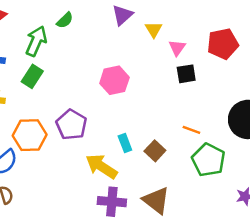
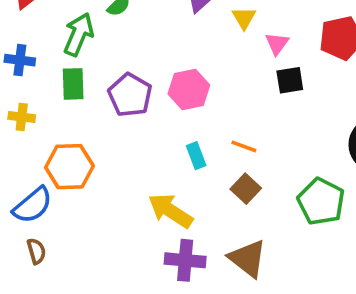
green rectangle: (32, 76) -> (73, 84), turned -35
purple pentagon: (71, 125) -> (130, 95), moved
orange line: (191, 130) -> (244, 146), moved
cyan rectangle: (125, 143) -> (196, 156), moved

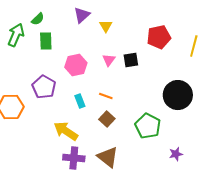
pink triangle: (277, 44) -> (109, 60), moved
green rectangle: (73, 84) -> (46, 41), moved
purple pentagon: (130, 95) -> (44, 87), moved

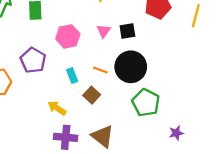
black circle: (178, 95) -> (131, 67), moved
brown square: (107, 119) -> (92, 95), moved
yellow arrow: (66, 131) -> (57, 108), size x0.7

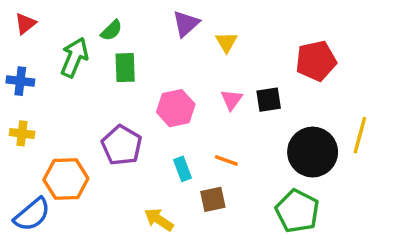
yellow line: (196, 16) -> (360, 135), moved
black circle: (131, 67) -> (313, 152), moved
brown square: (92, 95) -> (213, 199), turned 35

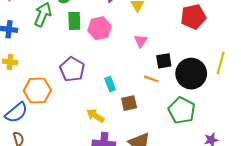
black square: (269, 100) -> (164, 61), moved
pink hexagon: (176, 108) -> (100, 28), moved
orange line: (226, 160) -> (151, 79), moved

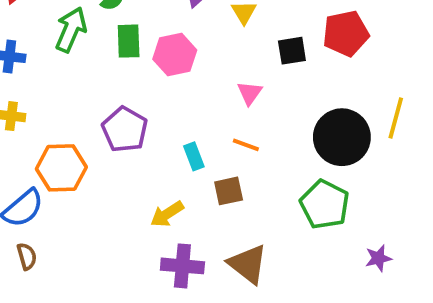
pink triangle: (141, 41) -> (250, 93), moved
black square: (164, 61) -> (292, 51), moved
orange line: (151, 79) -> (246, 145), moved
yellow arrow: (95, 116) -> (167, 214), turned -66

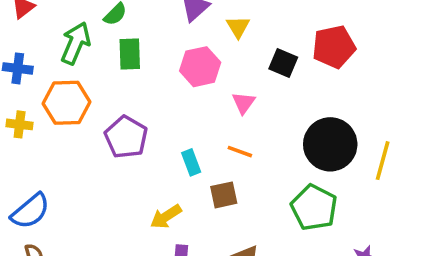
black square: (292, 51) -> (283, 63), turned 32
pink hexagon: (175, 55) -> (200, 67), moved
yellow line: (396, 118) -> (383, 161), moved
orange hexagon: (61, 168) -> (66, 103), moved

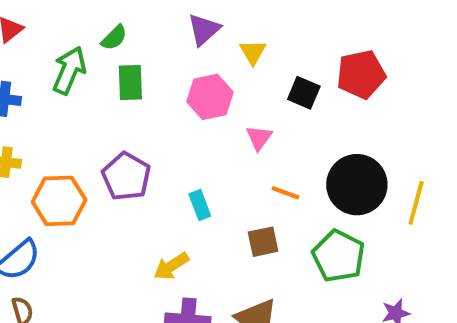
orange hexagon: (66, 103) -> (59, 201), moved
orange line: (240, 152) -> (285, 193), moved
brown square: (224, 195) -> (263, 242), moved

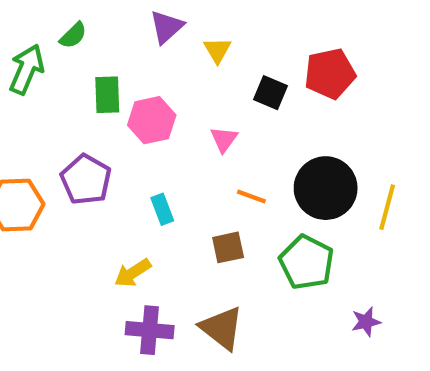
green rectangle: (130, 83) -> (107, 95), moved
pink hexagon: (210, 97) -> (152, 120), moved

